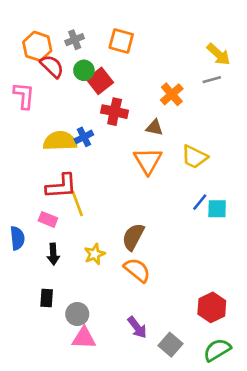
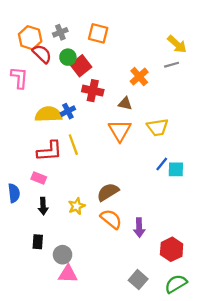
yellow trapezoid: (194, 157) -> (158, 127), turned -35
yellow line: (77, 203) -> (73, 145), moved
brown semicircle: (133, 237) -> (108, 192), turned 30
purple arrow: (137, 327) -> (139, 228), moved, turned 36

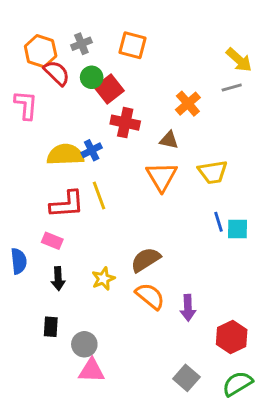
blue line: (162, 164) -> (219, 222), turned -56

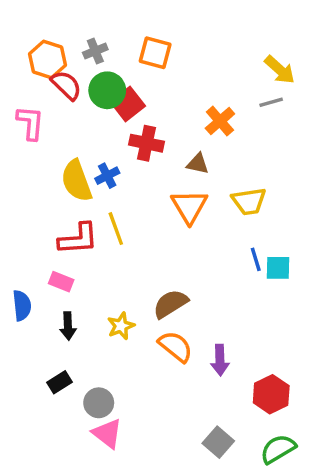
green circle: (92, 77) -> (107, 90), size x1.4
yellow semicircle: (65, 155) -> (76, 181), turned -108
black rectangle: (51, 327) -> (59, 382), turned 54
pink triangle: (92, 371) -> (107, 434), turned 36

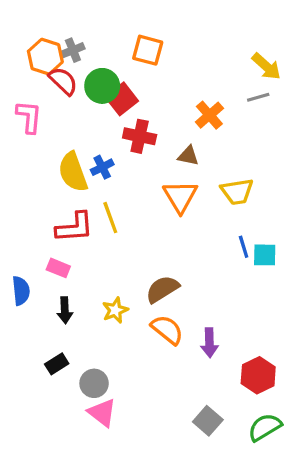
gray cross: (95, 51) -> (73, 50), moved

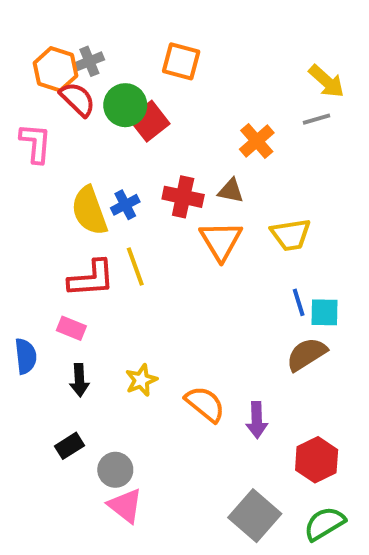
red cross: (140, 136) -> (183, 197), moved
brown semicircle: (162, 289) -> (307, 354), moved
gray square: (208, 421) -> (255, 516), size x1.4

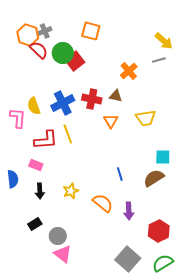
pink L-shape: (36, 143) -> (18, 118), moved
blue cross: (125, 205) -> (63, 103), size x1.6
yellow semicircle: (89, 211) -> (34, 106), moved, size x0.7
orange triangle: (221, 241) -> (111, 121), size x0.7
blue line: (299, 302) -> (120, 174), moved

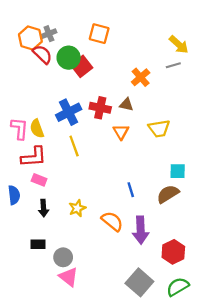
yellow semicircle: (34, 106) -> (37, 129), moved
red L-shape: (46, 140) -> (34, 157), moved
purple arrow: (129, 211) -> (141, 230), size x1.4
black rectangle: (35, 224) -> (38, 244), turned 32

